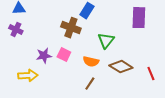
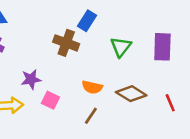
purple rectangle: (139, 18) -> (162, 47), moved
green triangle: (106, 41) -> (121, 47), moved
pink square: (64, 55) -> (51, 100), moved

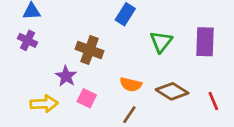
brown cross: (66, 43) -> (89, 50), moved
purple star: (31, 79) -> (66, 76), turned -30

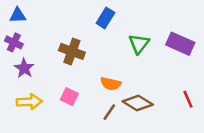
purple rectangle: (205, 42) -> (180, 44), turned -68
purple star: (66, 76) -> (24, 68), moved
brown diamond: (172, 91) -> (138, 103), moved

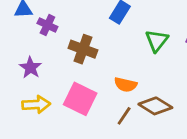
purple cross: (14, 42) -> (47, 25), moved
pink square: (69, 97) -> (80, 99), size x1.6

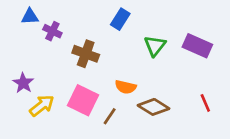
purple star: (30, 68) -> (23, 83), moved
yellow arrow: (36, 104) -> (42, 106), turned -35
brown line: (124, 116) -> (110, 116), moved

